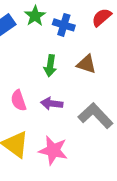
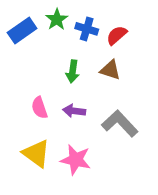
red semicircle: (102, 17) -> (117, 35), moved

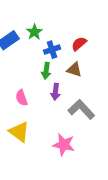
blue cross: (87, 29) -> (52, 50), moved, turned -35
purple arrow: (74, 111) -> (56, 92), moved, turned -91
pink star: (76, 160) -> (64, 145), moved

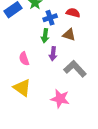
red semicircle: (79, 44) -> (73, 13), turned 56

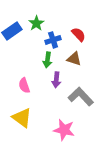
red semicircle: (73, 13) -> (79, 34), turned 32

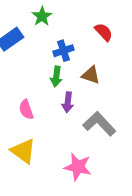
green star: (36, 23) -> (42, 16), moved
red semicircle: (79, 34) -> (104, 32), moved

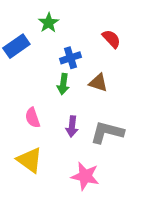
purple arrow: (68, 102) -> (72, 126), moved
gray L-shape: (99, 124) -> (107, 132), turned -32

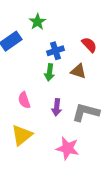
red semicircle: (111, 39) -> (89, 45), moved
yellow triangle: (30, 160) -> (22, 135), turned 45

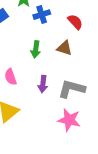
blue cross: (56, 51) -> (42, 15), moved
pink star: (68, 148) -> (69, 120), moved

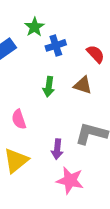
purple arrow: (43, 84) -> (57, 149), moved
pink star: (69, 120) -> (70, 180), moved

